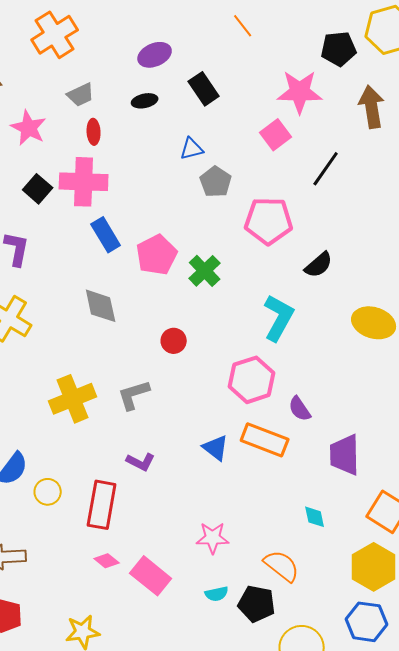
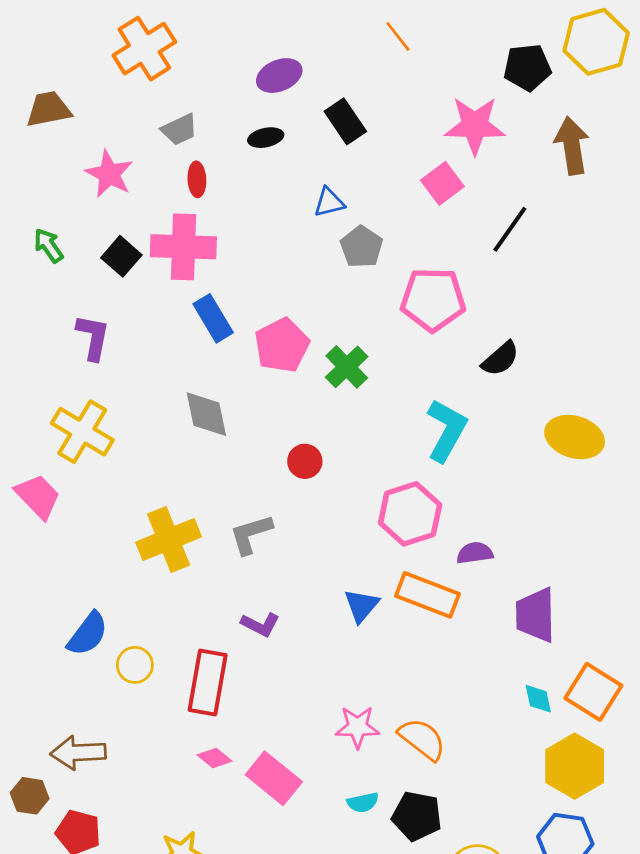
purple semicircle: (300, 409) -> (475, 553), turned 116
blue triangle: (216, 448) -> (361, 606), turned 32
cyan diamond: (315, 517) -> (538, 699), moved
orange semicircle: (282, 566) -> (422, 739), moved

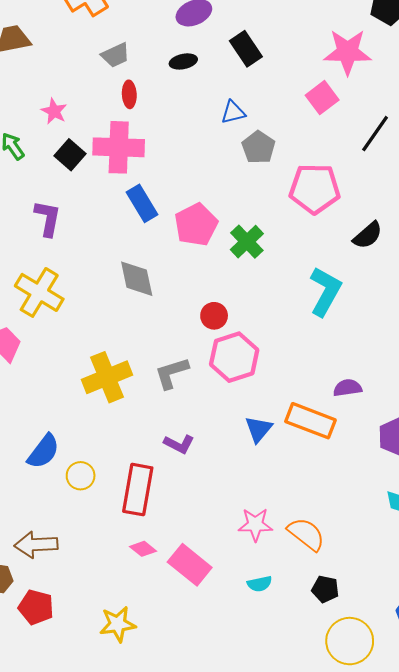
pink star: (109, 174) -> (54, 111), moved, size x0.7
pink hexagon: (410, 514) -> (234, 357), moved
black pentagon: (417, 816) -> (325, 589), moved, size x0.7

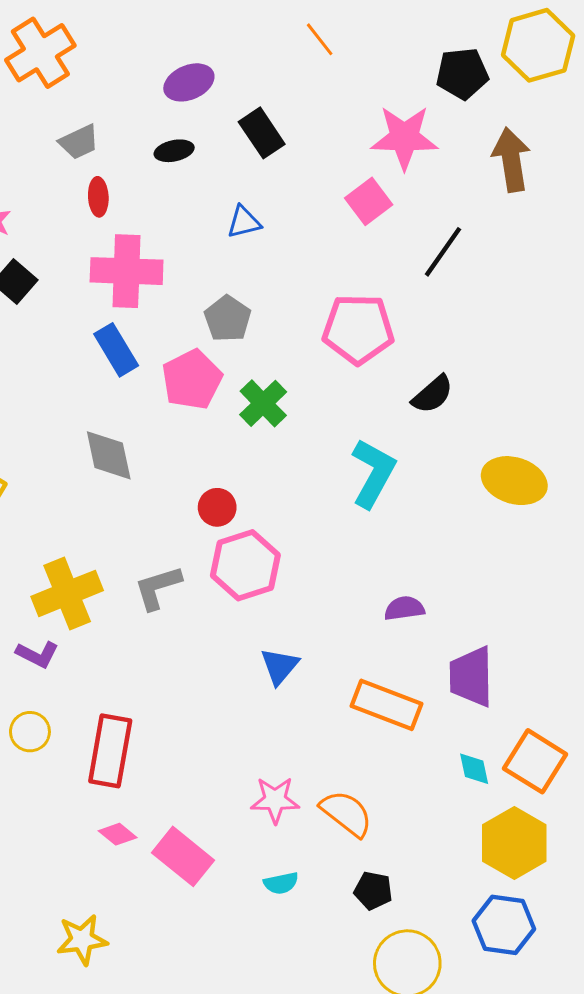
pink cross: (119, 147) -> (127, 271), moved
gray pentagon: (259, 147) -> (228, 319), moved
orange rectangle: (310, 421) -> (387, 705), moved
purple L-shape: (179, 444) -> (37, 654), moved

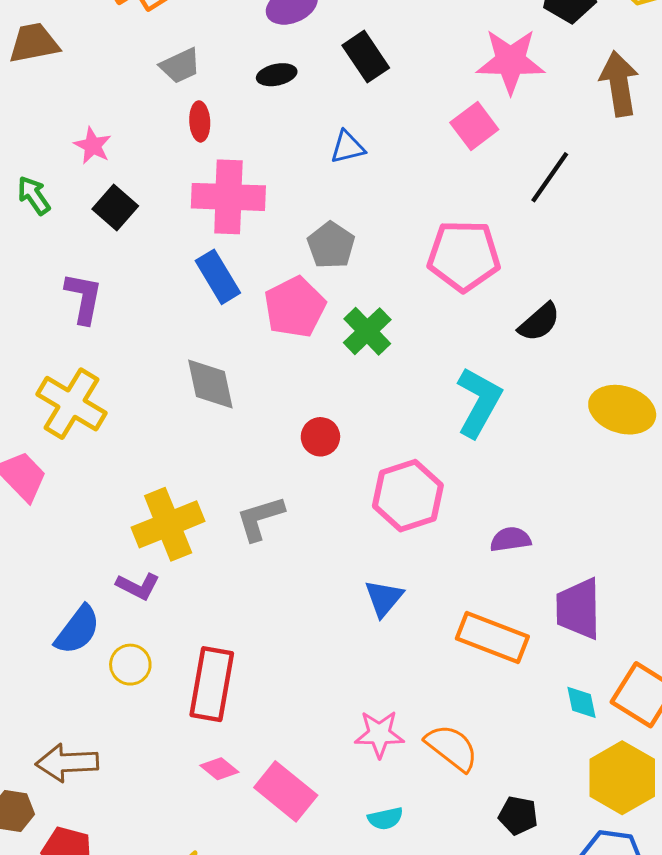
pink hexagon: (245, 565) -> (408, 496), moved
black pentagon: (373, 891) -> (518, 815), moved

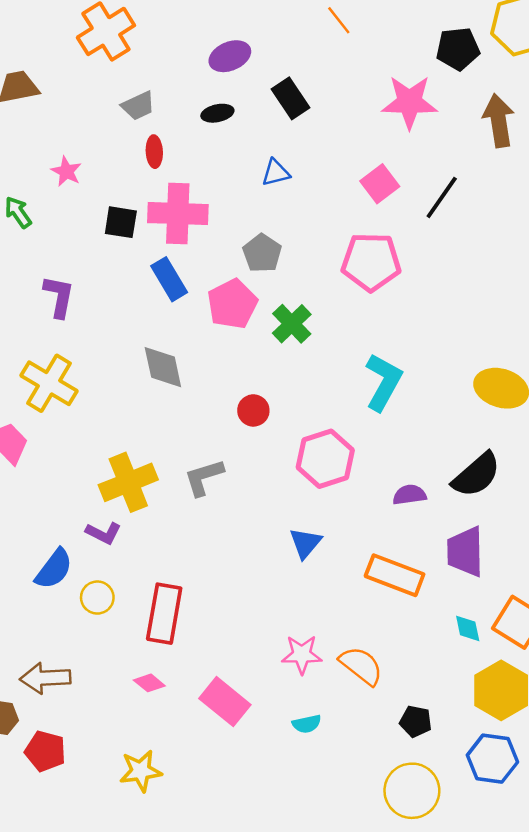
pink square: (474, 126) -> (380, 184), moved
black square: (115, 207) -> (121, 222), moved, turned -32
black semicircle: (539, 322) -> (476, 475), moved, size x1.4
pink diamond: (219, 769) -> (149, 683), moved

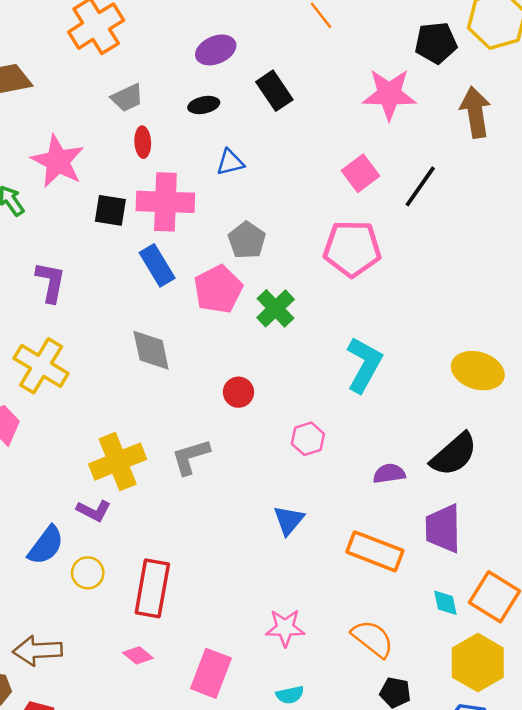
pink star: (66, 171) -> (58, 161), size x1.8
blue triangle: (276, 173) -> (230, 162), moved
pink hexagon: (325, 459) -> (308, 439), size x0.6
orange semicircle: (361, 666) -> (372, 639), moved
pink rectangle: (225, 702) -> (211, 673), turned 72

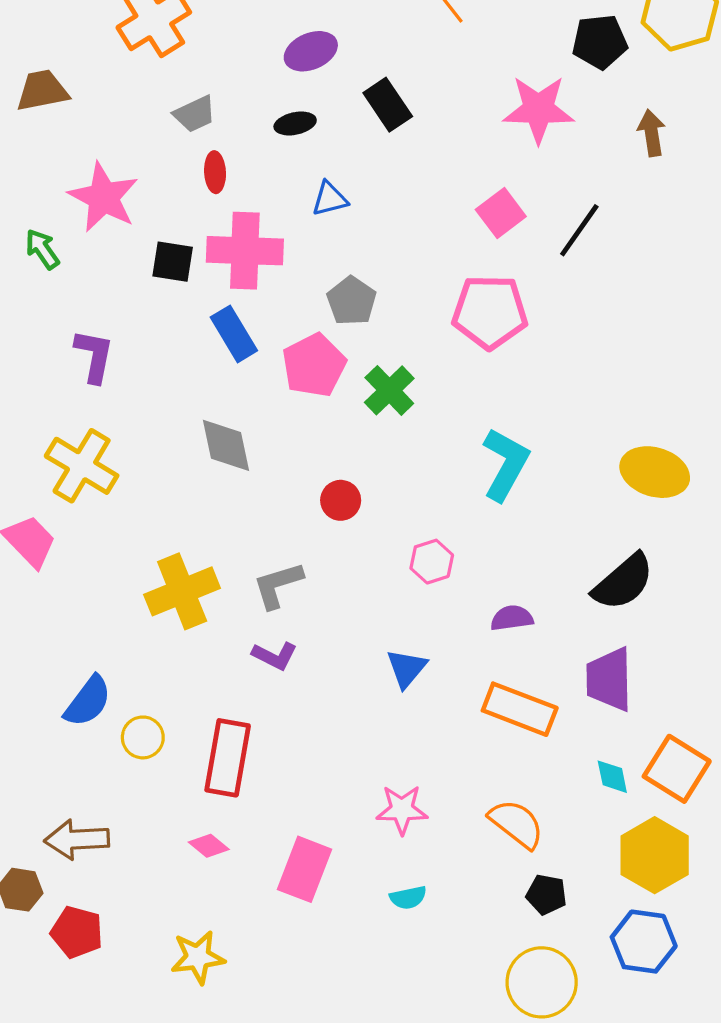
brown arrow: (475, 112) -> (652, 133), size x0.7
purple semicircle: (389, 474) -> (512, 618), moved
purple L-shape: (94, 511) -> (275, 656), moved

